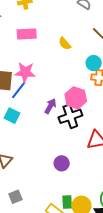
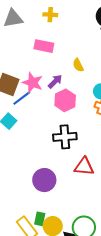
pink hexagon: (76, 98) -> (65, 100), moved
purple arrow: (50, 106) -> (55, 81), moved
purple circle: (62, 163) -> (44, 180), size x1.5

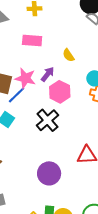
black cross: (65, 137) -> (47, 120), moved, turned -30

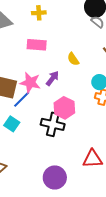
pink hexagon: (60, 92) -> (64, 108), moved
black cross: (47, 120) -> (53, 124), turned -35

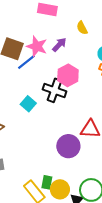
cyan square: (12, 124) -> (28, 104), moved
purple circle: (55, 177) -> (68, 146), moved

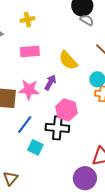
yellow semicircle: (82, 28) -> (68, 60), size x1.5
blue line: (26, 62) -> (25, 124), moved

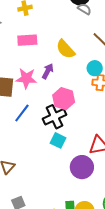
black cross: (57, 128) -> (54, 117), turned -30
cyan square: (35, 147) -> (58, 140), moved

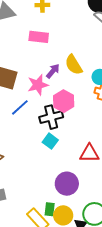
yellow semicircle: (65, 49) -> (74, 65), moved
pink star: (26, 78) -> (38, 85), moved, turned -30
purple circle: (82, 167) -> (67, 184), moved

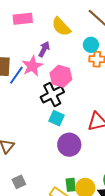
yellow semicircle: (74, 65) -> (61, 27), moved
blue line: (20, 107) -> (16, 75), moved
purple circle: (67, 184) -> (69, 145), moved

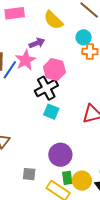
purple arrow: (44, 49) -> (37, 43), turned 42
purple circle: (69, 145) -> (60, 155), moved
gray square: (19, 182) -> (29, 174), moved, turned 32

